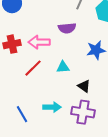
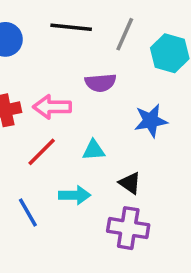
cyan arrow: (52, 107) -> (75, 195), moved
blue line: (22, 114) -> (28, 212), moved

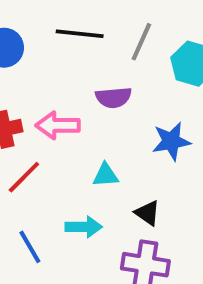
red line: (42, 152) -> (24, 177), moved

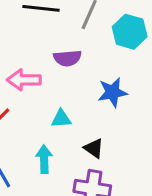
cyan arrow: (84, 227) -> (44, 159), turned -92

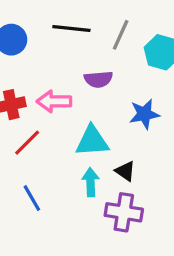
cyan triangle: (61, 119) -> (92, 141), size x1.6
cyan arrow: (44, 159) -> (91, 182), moved

